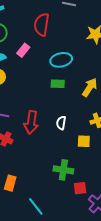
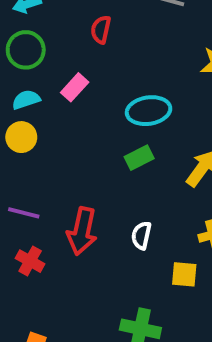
red semicircle: (42, 25) -> (101, 30), moved, size x0.6
green rectangle: (58, 84) -> (139, 158), turned -32

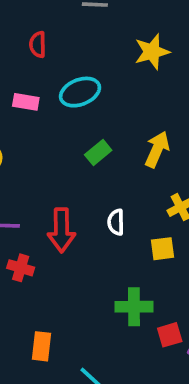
pink rectangle: (75, 87) -> (26, 102), turned 70
cyan ellipse: (149, 111) -> (80, 92), moved

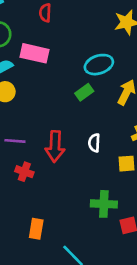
cyan ellipse: (80, 92) -> (99, 65), moved
pink rectangle: (26, 102) -> (34, 53), size x1.5

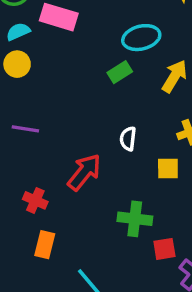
red arrow: (55, 146) -> (84, 172), moved, turned -148
red cross: (24, 172) -> (35, 200), moved

